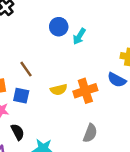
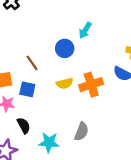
blue circle: (59, 27) -> (65, 48), moved
gray semicircle: (90, 133) -> (82, 132), moved

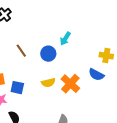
brown line: (32, 63) -> (21, 51), moved
orange cross: (91, 85) -> (70, 84), turned -30

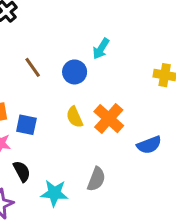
blue semicircle: (96, 75) -> (149, 145), moved, turned -49
yellow semicircle: (48, 83) -> (75, 117), turned 80

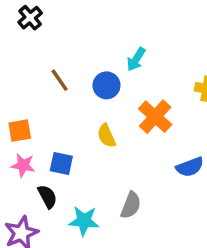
orange cross: (109, 119) -> (155, 117), moved
blue square: (26, 125) -> (61, 164), moved

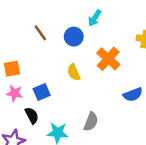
blue square: (61, 164) -> (42, 92), turned -35

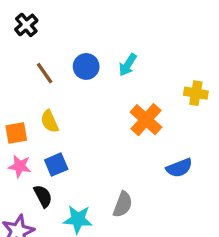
brown line: (40, 33) -> (45, 73), moved
blue circle: (74, 37) -> (86, 66), moved
yellow semicircle: (74, 72) -> (50, 121), moved

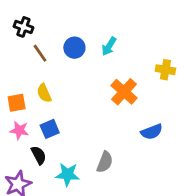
black cross: (26, 25) -> (23, 27), moved, turned -30

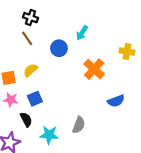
black cross: (23, 27) -> (30, 18), moved
blue circle: (74, 48) -> (59, 48), moved
yellow semicircle: (44, 93) -> (30, 70), turned 72

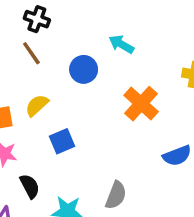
cyan arrow: (82, 33) -> (121, 44), turned 88
blue square: (35, 99) -> (62, 141), moved

